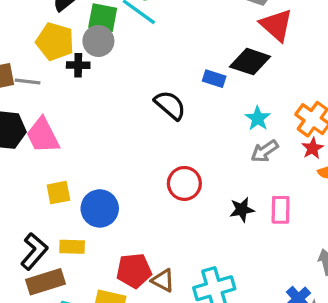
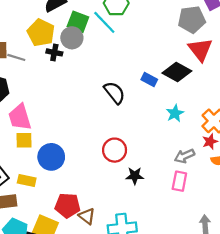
pink trapezoid: (43, 135) -> (20, 117), moved
gray arrow: (265, 151) -> (184, 156), moved
black star: (242, 210) -> (135, 176), moved

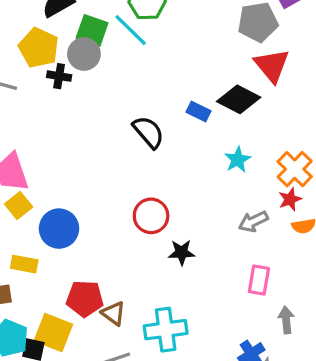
yellow square: (24, 140) -> (19, 206), turned -36
pink rectangle: (179, 181) -> (259, 280), moved

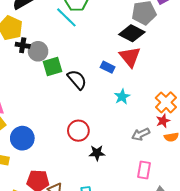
green square: (92, 30) -> (52, 66), moved, turned -36
gray circle: (84, 54) -> (38, 51), moved
red triangle: (272, 65) -> (130, 57), moved
black diamond: (239, 99) -> (132, 33), moved
cyan star: (238, 160) -> (122, 97), moved

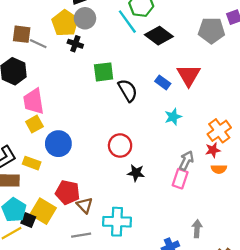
black diamond: (132, 33) -> (159, 36), moved
gray circle: (38, 51) -> (85, 18), moved
gray arrow: (141, 134) -> (186, 161), turned 132
pink rectangle: (144, 170) -> (180, 179), moved

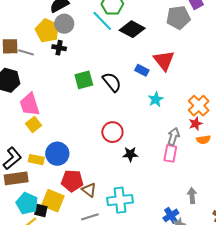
green square: (104, 72) -> (84, 80), moved
blue circle: (58, 144) -> (57, 154), moved

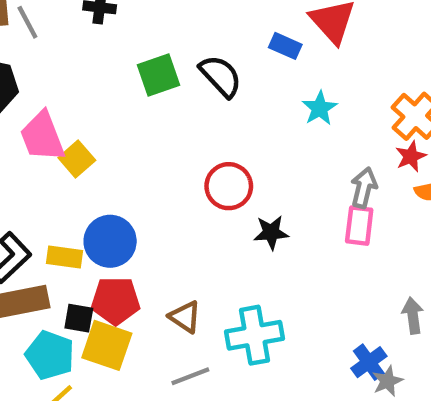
gray line: (26, 52) -> (27, 22), turned 49
yellow square: (34, 125) -> (77, 159), moved
red pentagon: (72, 181) -> (115, 301), moved
black square: (41, 211) -> (79, 318), moved

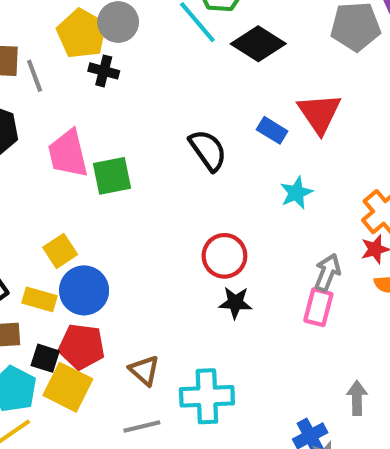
green square: (159, 75) -> (112, 176), moved
pink trapezoid: (42, 137) -> (68, 154), moved
yellow square: (77, 159) -> (60, 251), moved
red circle: (229, 186) -> (224, 256), moved

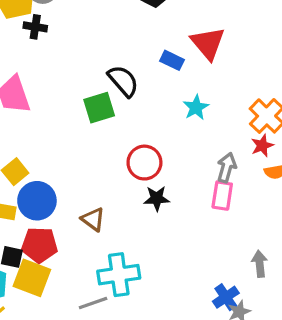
green square: (112, 176) -> (99, 108), moved
brown triangle: (144, 370) -> (93, 219), moved
cyan cross: (207, 396) -> (119, 275), moved

